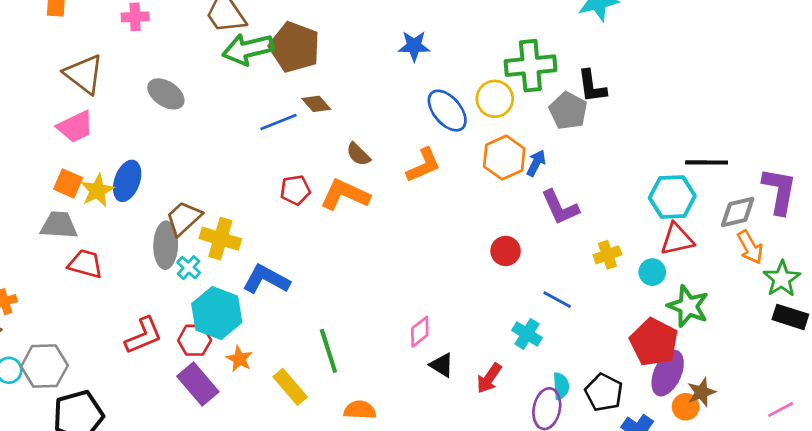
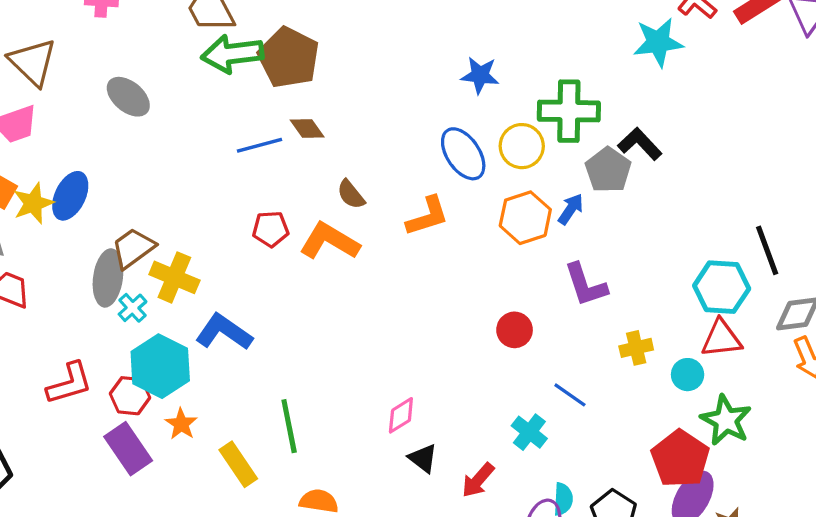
blue star: (414, 46) -> (480, 75), moved
black L-shape: (592, 86) -> (640, 144), turned 138
black line: (707, 162) -> (767, 250), turned 63
blue arrow: (536, 163) -> (571, 209), moved

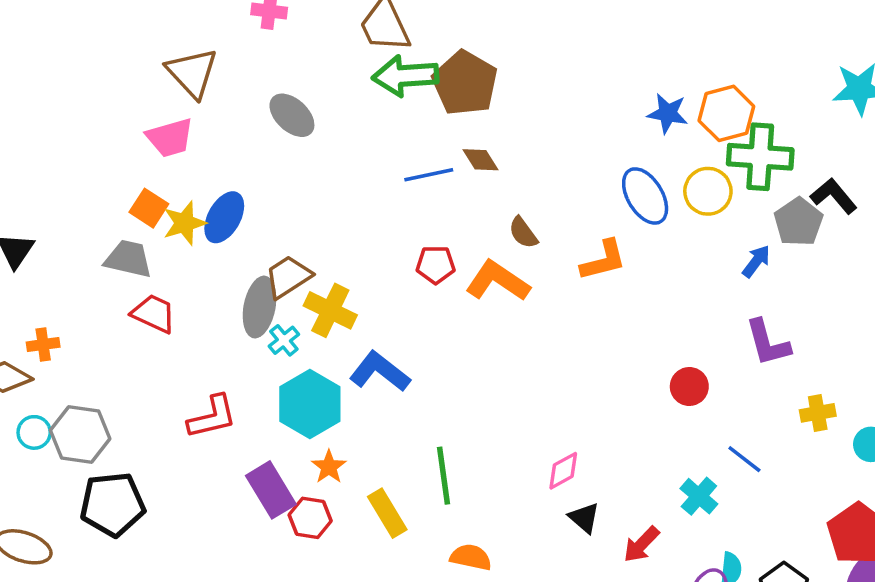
orange hexagon: (525, 218) -> (726, 113), moved
red hexagon: (130, 396) -> (310, 518), moved

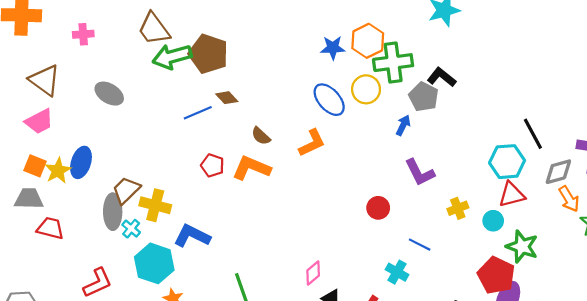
red pentagon: (436, 265) -> (212, 165), turned 30

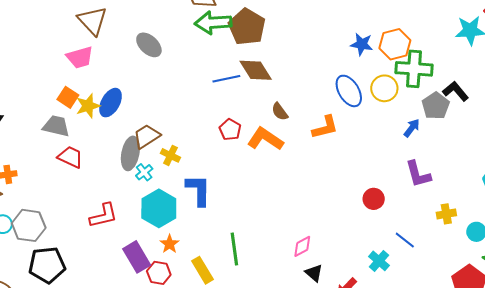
brown diamond: (227, 98) -> (256, 70), size x1.6
yellow cross: (155, 205) -> (170, 155), size x0.7
blue L-shape: (192, 236) -> (198, 190), turned 52

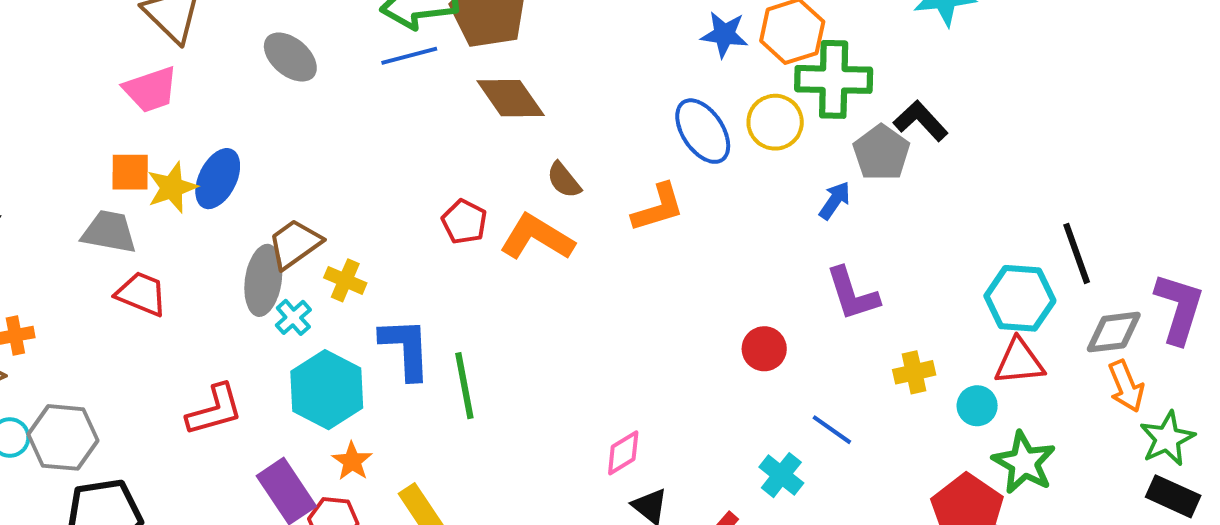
blue line: (226, 79) -> (409, 56), moved
orange square: (68, 97) -> (130, 172), turned -30
green line: (234, 249) -> (464, 386), moved

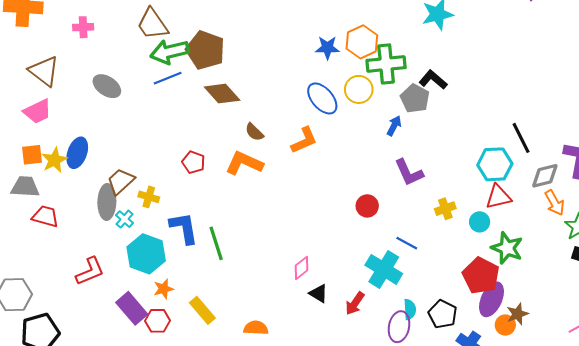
red pentagon: (464, 222) -> (194, 162), moved
orange star: (352, 461) -> (163, 289), turned 30
cyan cross: (781, 475) -> (384, 269), size x1.6

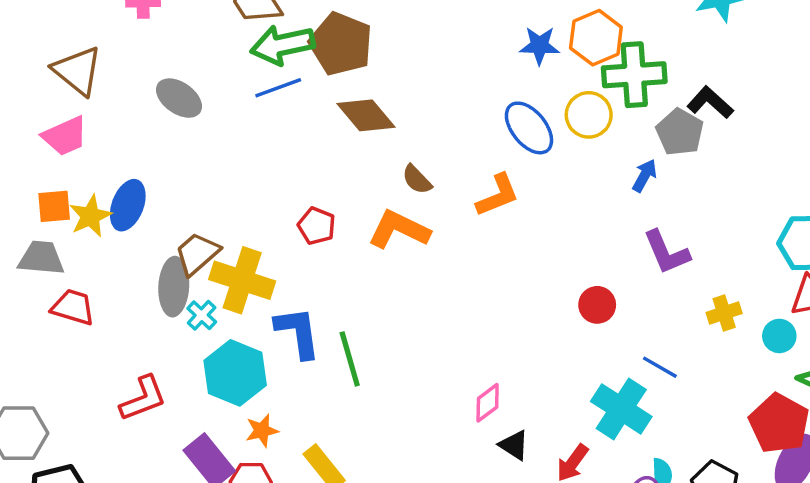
yellow cross: (149, 197) -> (242, 280), size x1.8

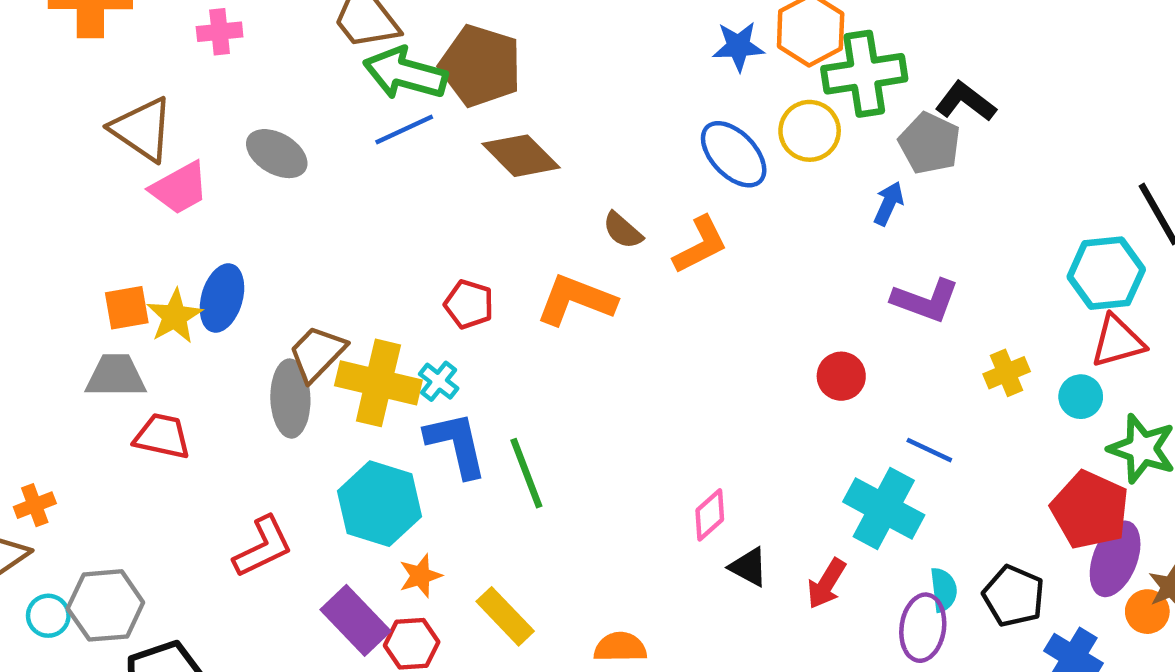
green arrow: (283, 45) -> (405, 73), turned 32
pink trapezoid: (65, 136) -> (179, 188), moved
brown semicircle: (417, 180) -> (623, 230), moved
purple L-shape: (666, 252) -> (925, 300), turned -42
cyan cross: (202, 315) -> (439, 381), moved

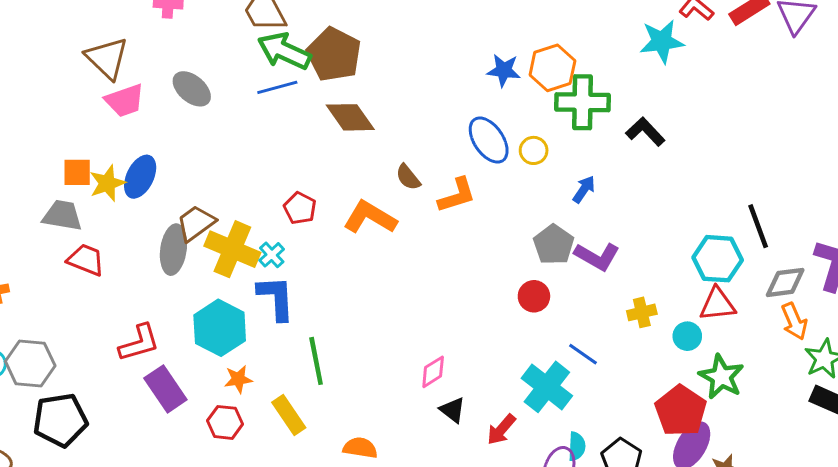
yellow circle: (810, 131) -> (534, 150), moved, size x0.7
gray pentagon: (930, 143) -> (554, 245), moved
green line: (526, 473) -> (316, 361), moved
purple rectangle: (355, 620) -> (165, 389), moved

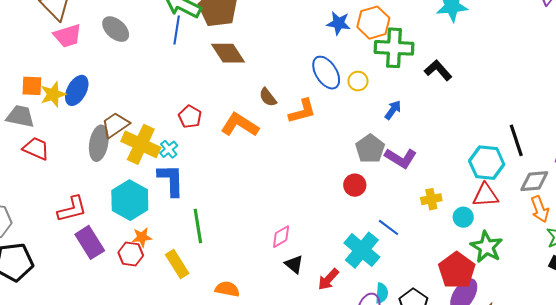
blue line: (277, 87) -> (177, 30), turned -68
red hexagon: (225, 422) -> (131, 254), moved

